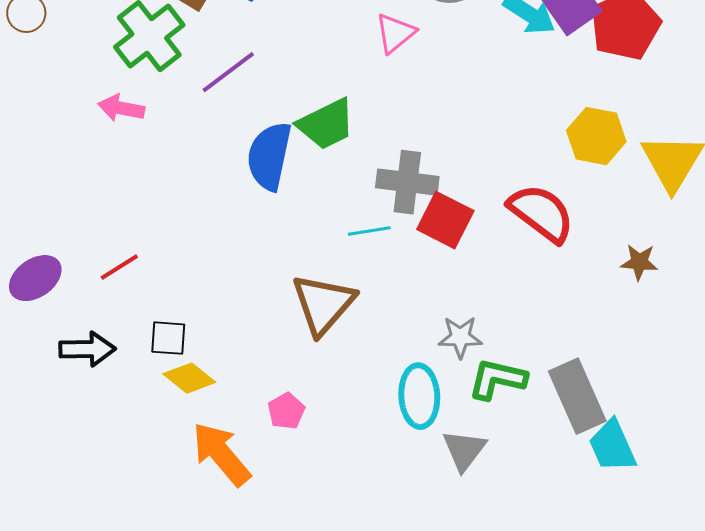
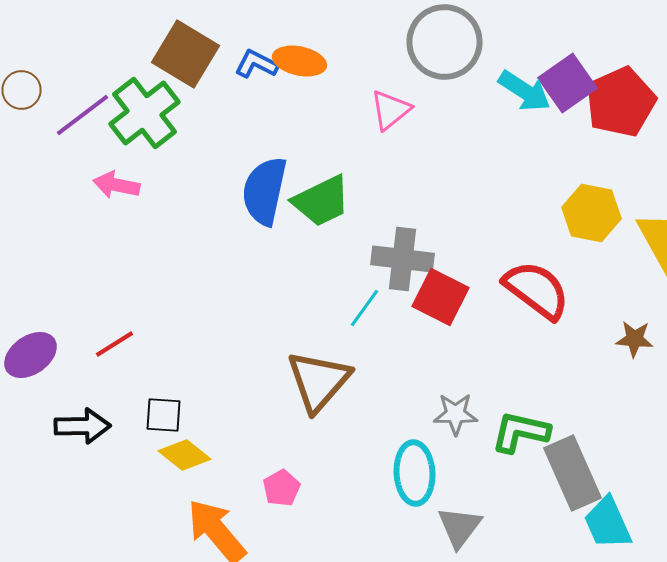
purple line: (228, 72) -> (82, 115), moved
blue semicircle: (269, 156) -> (264, 191), moved
cyan line: (369, 231) -> (364, 308), turned -45
green L-shape: (497, 379) -> (520, 432), moved

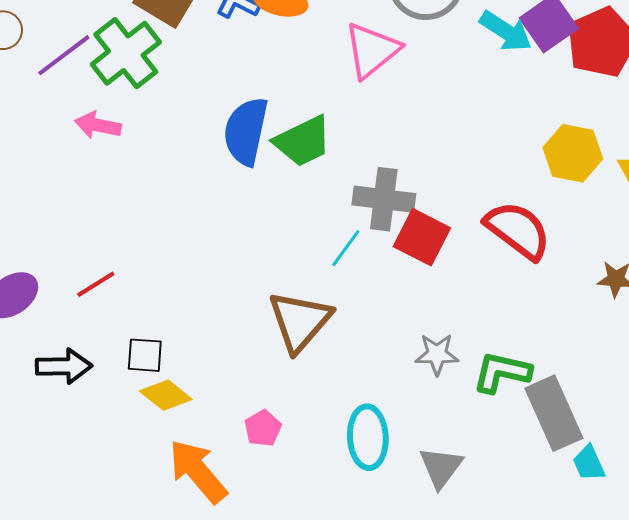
pink triangle: (390, 110) -> (372, 50), size x1.4
cyan ellipse: (414, 473) -> (368, 437), moved
cyan trapezoid: (608, 523) -> (589, 463), size x0.7

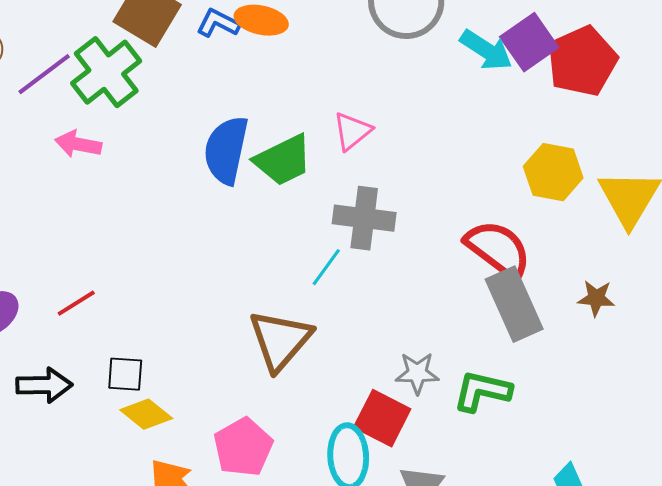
pink triangle: (372, 50) -> (352, 131), moved, size x0.7
red square: (422, 237) -> (382, 418), moved
gray rectangle: (554, 413) -> (514, 304), moved
pink pentagon: (263, 428) -> (243, 447), size x1.6

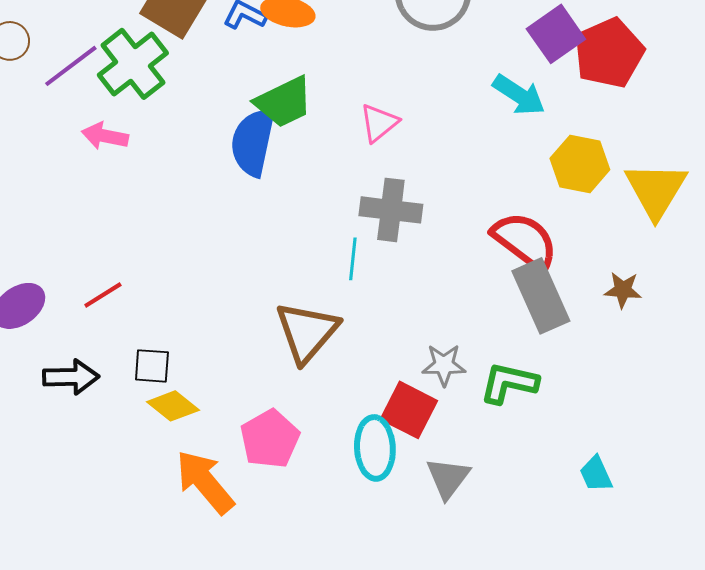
cyan arrow: (486, 50) -> (519, 95), moved
green trapezoid: (283, 160) -> (284, 102), moved
cyan line: (326, 267) -> (353, 259), turned -30

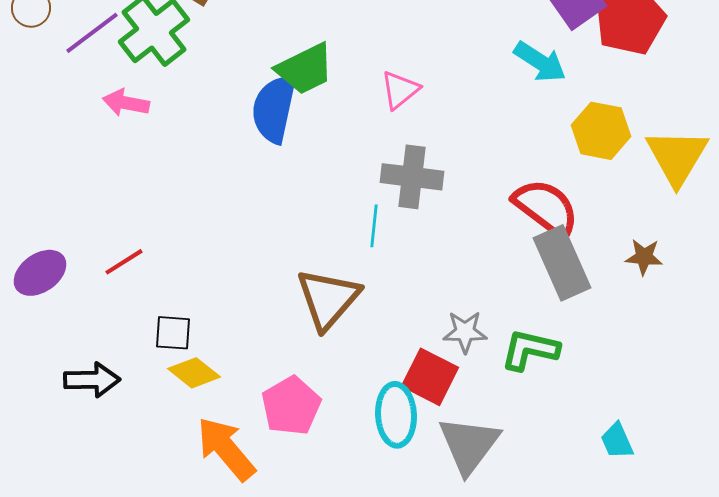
black arrow: (71, 377) -> (92, 380), moved
gray triangle: (448, 478) -> (469, 445), size x1.4

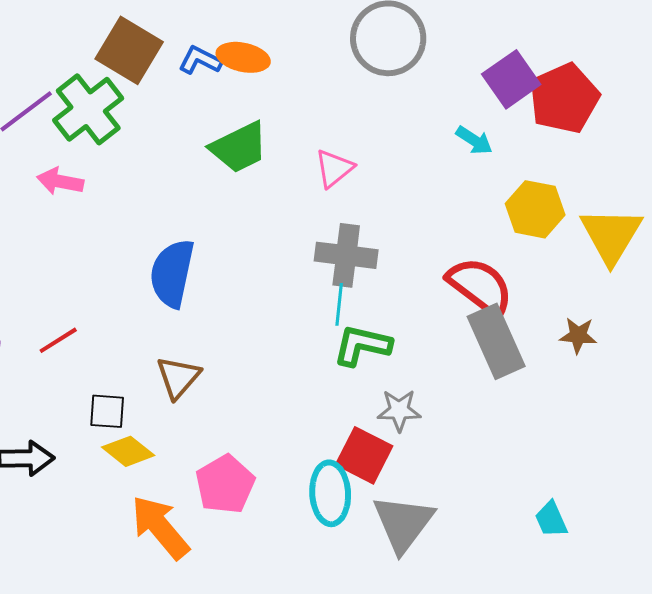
cyan arrow: (540, 62) -> (474, 140), size x0.7
blue semicircle: (274, 109) -> (172, 273), moved
cyan line: (374, 226) -> (339, 304), moved
brown triangle: (328, 299) -> (178, 377), moved, size x0.7
green L-shape: (530, 350) -> (362, 345), moved

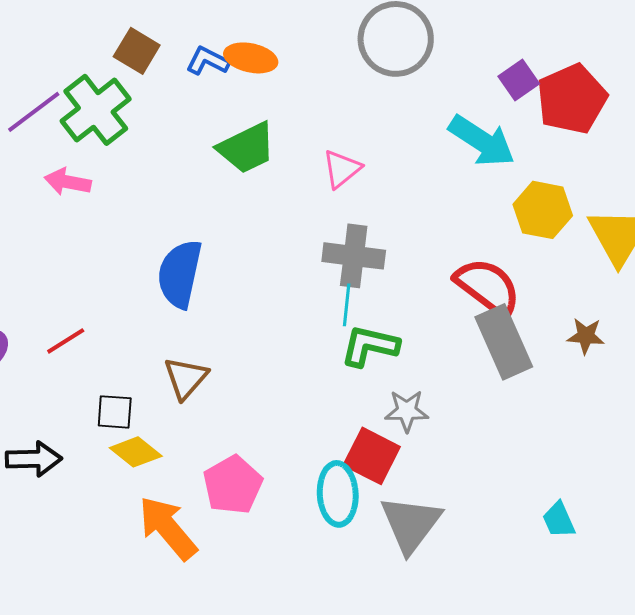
brown square: (129, 50) -> (137, 51), size x0.7
purple square: (511, 79) -> (519, 80), size x0.7
cyan arrow: (474, 140) -> (482, 141), size x1.8

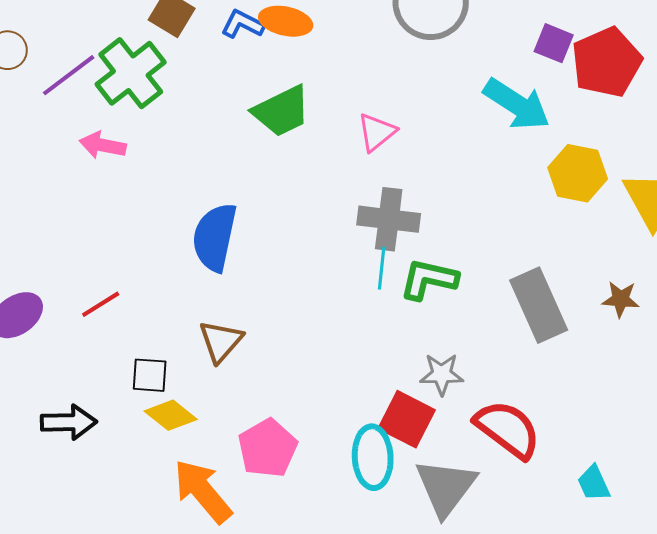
purple square: (519, 80) -> (554, 43), turned -33
red semicircle: (488, 287) -> (508, 429), moved
green L-shape: (370, 346) -> (429, 279), moved

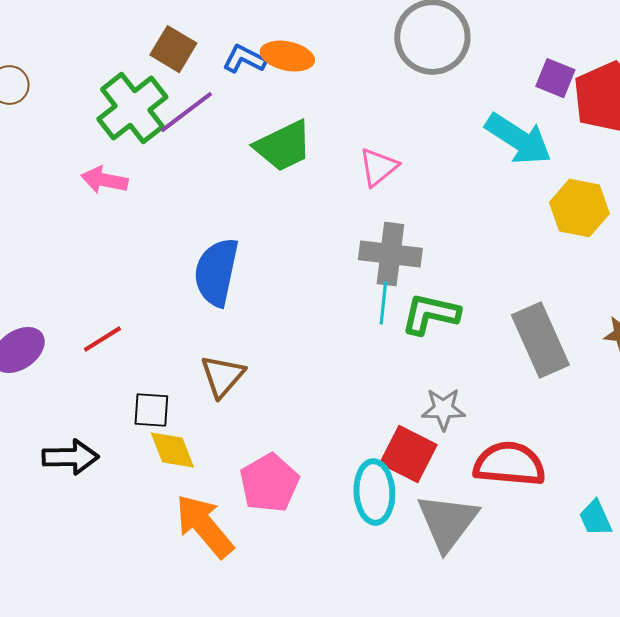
purple line: (69, 75) -> (186, 112), moved
yellow diamond: (171, 415) -> (172, 450), turned 30
red semicircle: (508, 429) -> (509, 464), turned -32

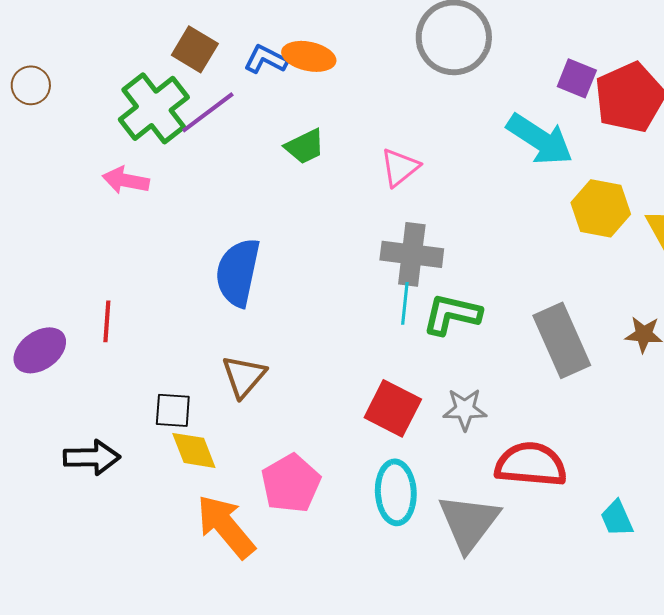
green trapezoid: (283, 146) -> (305, 146), size x0.7
red line: (102, 339) -> (107, 321), moved, turned -54
red square: (408, 454) -> (393, 408), moved

